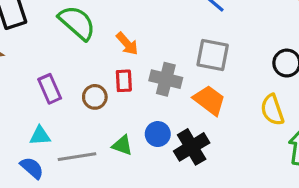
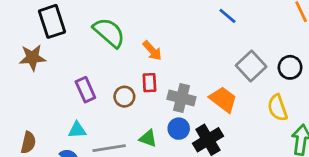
gray square: (213, 55) -> (251, 66), moved, turned 36
gray cross: (166, 79) -> (181, 98), moved

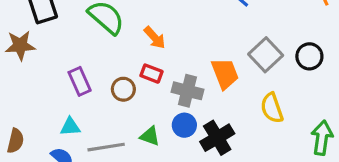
red rectangle: (149, 83) -> (152, 74), turned -66
orange trapezoid: (223, 99) -> (225, 74), moved, turned 32
yellow semicircle: (278, 108) -> (272, 108), moved

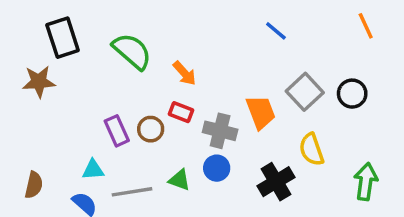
purple rectangle: (80, 81) -> (117, 131), moved
black cross: (217, 138) -> (276, 182), moved

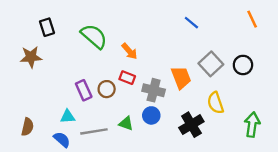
black rectangle: (63, 38) -> (47, 27), size x0.7

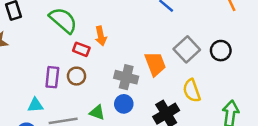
orange arrow: (130, 51) -> (101, 36), turned 30
red rectangle: (127, 78) -> (81, 49), moved
purple rectangle: (84, 90) -> (52, 77), turned 30

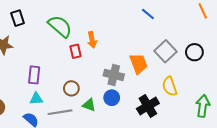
red rectangle: (81, 49) -> (76, 51), turned 56
brown circle: (77, 76) -> (71, 88), moved
purple rectangle: (52, 77) -> (34, 75), moved

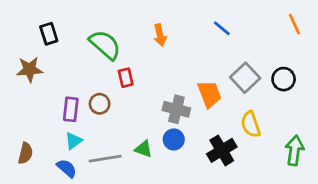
orange arrow: (92, 40) -> (160, 35), moved
brown circle: (71, 88) -> (100, 104), moved
cyan triangle: (36, 99) -> (74, 141), turned -32

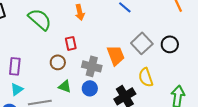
red rectangle: (126, 78) -> (71, 43), moved
brown circle: (100, 104) -> (58, 62), moved
green triangle: (144, 149) -> (65, 86), moved

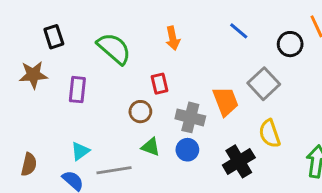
black circle: (170, 44) -> (290, 44), moved
purple rectangle: (15, 66) -> (77, 90), moved

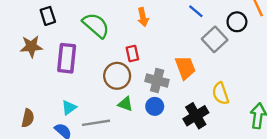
gray square: (264, 84) -> (215, 39), moved
purple rectangle: (77, 90) -> (67, 58), size x1.4
brown circle: (140, 112) -> (117, 76), size x1.5

